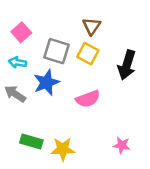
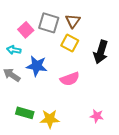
pink square: (21, 32) -> (26, 30), moved
gray square: (56, 51) -> (49, 23), moved
blue star: (46, 83) -> (37, 66), turned 30

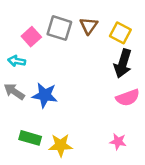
yellow square: (70, 43) -> (120, 33), moved
blue star: (37, 66) -> (45, 95), moved
pink semicircle: (70, 79) -> (128, 98), moved

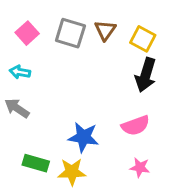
pink square: (31, 37) -> (27, 33), moved
blue star: (45, 95) -> (83, 137), moved
pink semicircle: (128, 98) -> (136, 126), moved

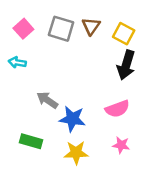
gray arrow: (17, 108) -> (47, 100), moved
yellow star: (72, 172) -> (76, 153), moved

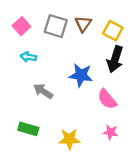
cyan arrow: (17, 62) -> (28, 57), moved
pink semicircle: (117, 109) -> (107, 99), turned 70
blue star: (72, 119) -> (81, 75), moved

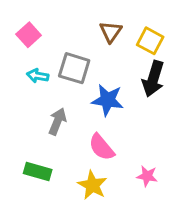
gray square: (56, 26) -> (74, 68), moved
gray arrow: (43, 91) -> (57, 121), turned 78
pink semicircle: (107, 99) -> (102, 147), moved
yellow star: (69, 139) -> (92, 185), turned 30

